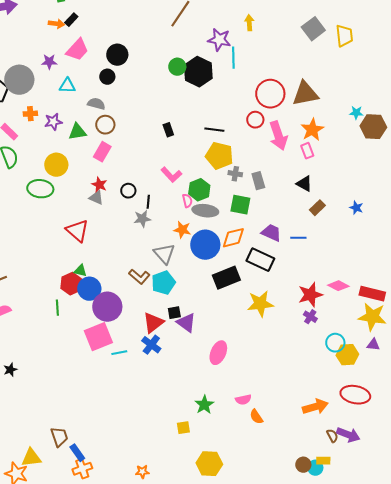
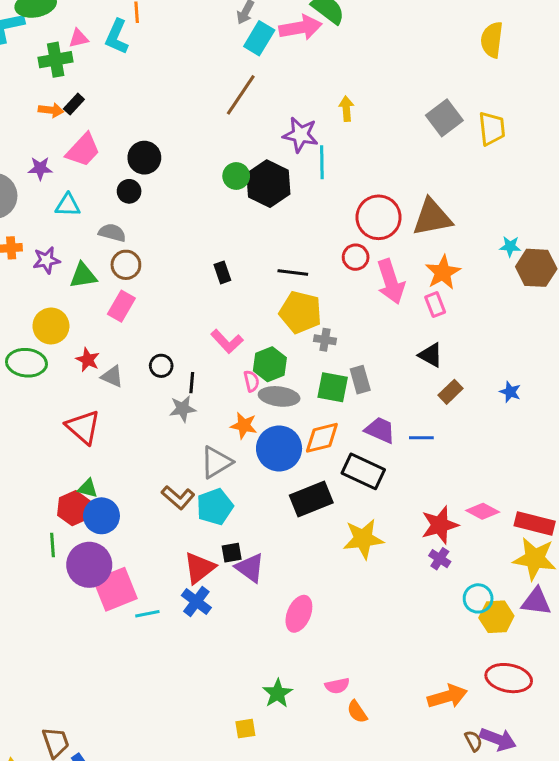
gray rectangle: (258, 181) -> (360, 380), moved
red star: (99, 185) -> (88, 360), moved
gray triangle: (164, 254) -> (216, 462), turned 40
purple circle: (107, 307) -> (89, 565), moved
purple triangle: (373, 345) -> (536, 602), size x1.5

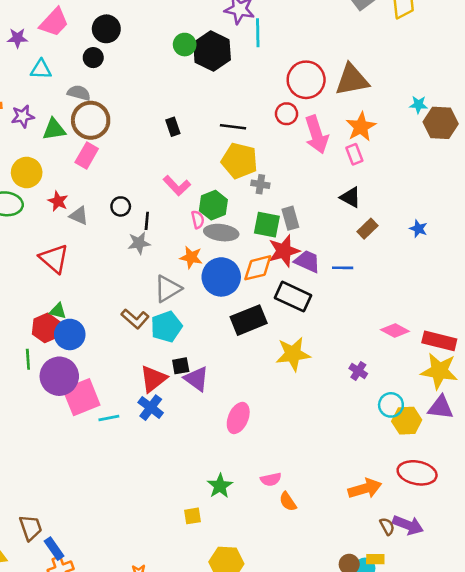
brown circle: (126, 265) -> (91, 120), size x1.5
red star: (440, 525) -> (284, 251), moved

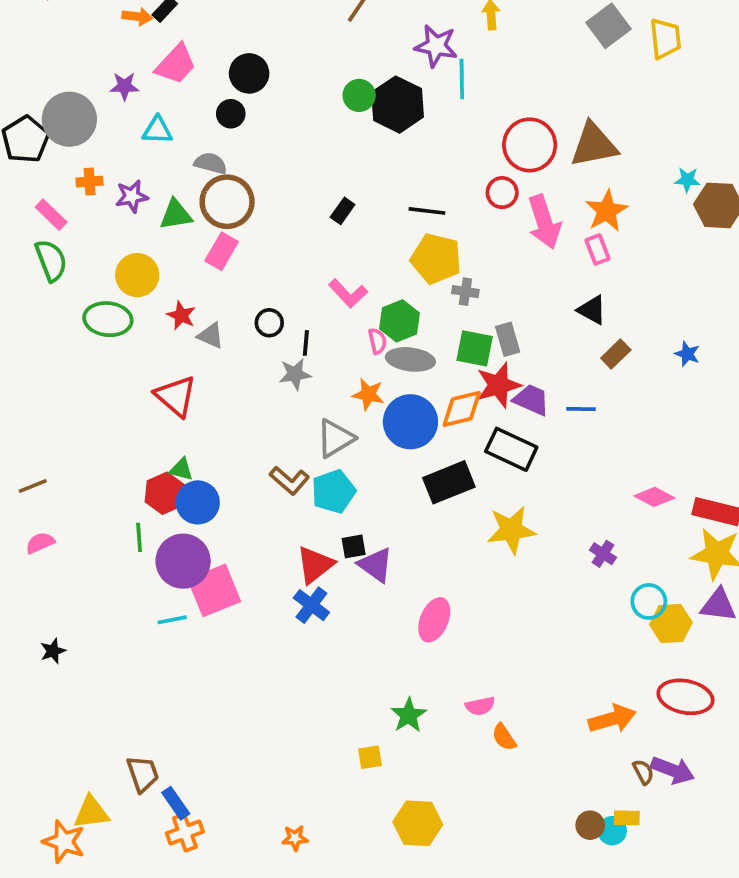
black rectangle: (173, 127) -> (343, 211), turned 54
cyan line: (109, 418) -> (172, 620), moved

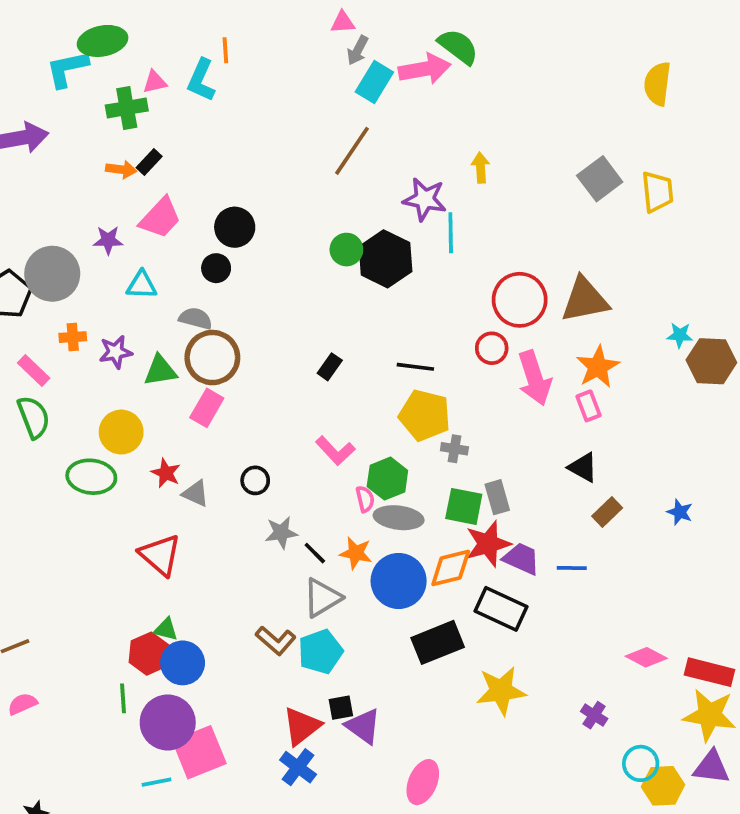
black line: (306, 343) -> (315, 553), moved, turned -50

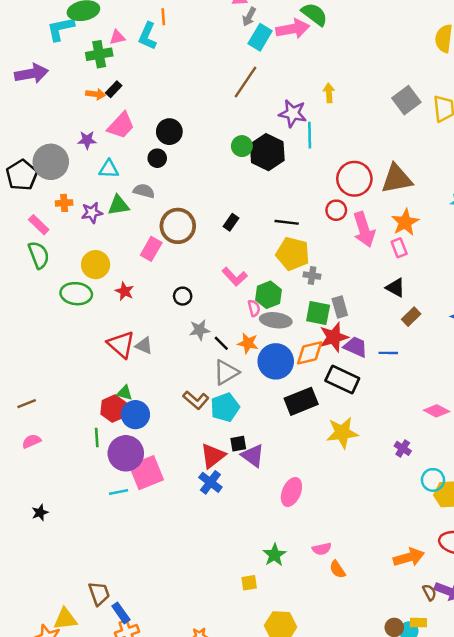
brown circle: (212, 358) -> (178, 226), moved
green triangle: (160, 371) -> (119, 205), moved
gray triangle: (196, 493) -> (144, 346), moved

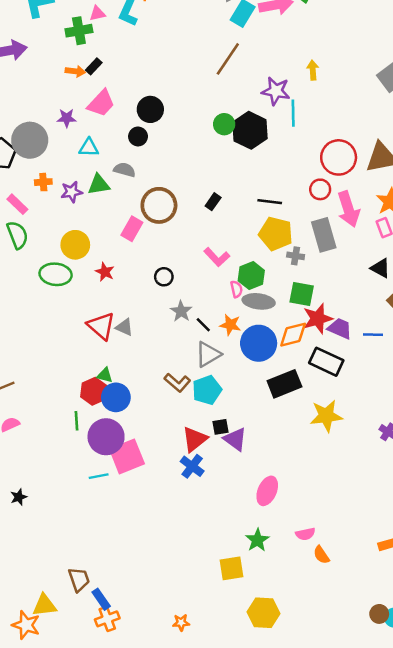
gray rectangle: (340, 307) -> (324, 235), moved, size x1.5
gray star: (200, 330) -> (181, 311), turned -30
pink ellipse: (291, 492) -> (267, 491), moved
yellow square: (249, 583) -> (232, 568), size x1.5

